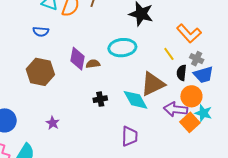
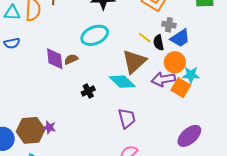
yellow line: (169, 54) -> (145, 38), moved
brown hexagon: (40, 72) -> (31, 130), moved

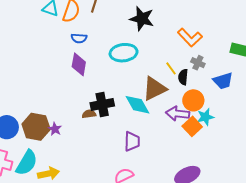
blue trapezoid: (180, 38) -> (223, 81), moved
blue semicircle: (12, 43) -> (79, 38), moved
brown semicircle: (71, 59) -> (89, 114), moved
cyan star: (191, 75) -> (205, 117), turned -30
black cross: (88, 91) -> (102, 104), size x1.6

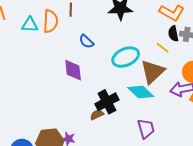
blue semicircle: (79, 38) -> (86, 41), moved, turned 56
cyan ellipse: (124, 53) -> (126, 57), moved
black semicircle: (183, 77) -> (173, 34), moved

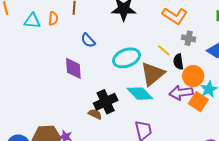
orange semicircle: (50, 21) -> (53, 18), size x0.6
black semicircle: (173, 34) -> (178, 62), moved
brown semicircle: (97, 115) -> (95, 114), turned 48

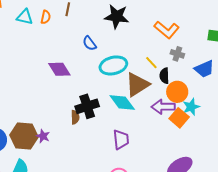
blue semicircle: (88, 40) -> (89, 43), moved
purple diamond: (73, 68) -> (59, 69), turned -35
brown semicircle: (95, 114) -> (75, 117), turned 56

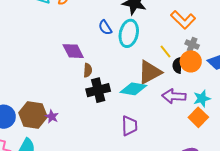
cyan ellipse: (113, 65) -> (129, 33), moved, turned -68
orange circle: (177, 92) -> (191, 61), moved
cyan diamond: (122, 103) -> (133, 89), turned -48
brown semicircle: (75, 117) -> (88, 70), moved
orange square: (179, 118) -> (198, 117), moved

